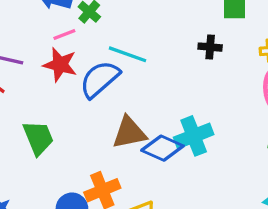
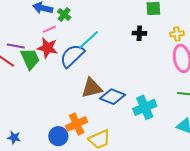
cyan line: (128, 54) -> (89, 40), turned -60
cyan cross: (194, 136) -> (145, 107), moved
green trapezoid: (38, 138) -> (30, 59), moved

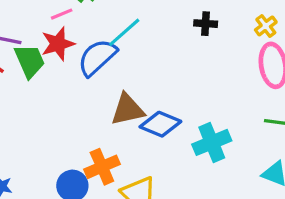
yellow cross: (177, 34) -> (266, 26), turned -32
red star: (47, 48) -> (58, 44), turned -30

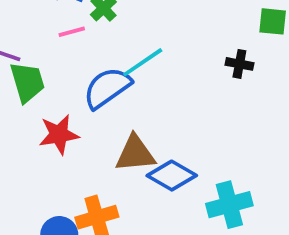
red star: (58, 44) -> (59, 134), moved

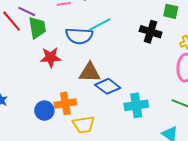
black cross: (239, 64) -> (151, 32), size x1.5
blue semicircle: (107, 88) -> (79, 36), turned -148

